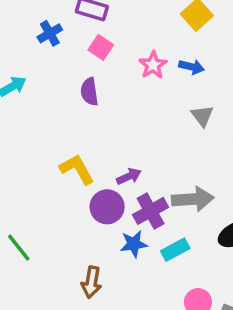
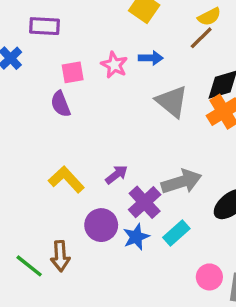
pink square: (101, 47) -> (73, 72), moved, turned -30
gray triangle: (202, 116) -> (172, 101), size x1.5
purple circle: (107, 207) -> (101, 225), moved
brown arrow: (91, 282) -> (60, 256), moved

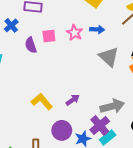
purple semicircle: (61, 104) -> (31, 45), moved
purple cross: (145, 202) -> (100, 125), moved

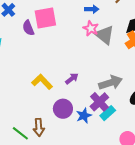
pink star: (75, 33) -> (91, 28), moved
pink square: (49, 36) -> (45, 18), size x1.6

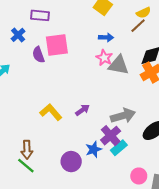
gray triangle: (104, 35) -> (119, 65), turned -30
purple circle: (63, 109) -> (71, 162), moved
brown arrow: (39, 127) -> (27, 150), moved

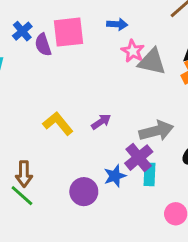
blue cross: (18, 35) -> (22, 31), moved
blue arrow: (106, 37) -> (117, 24), moved
cyan rectangle: (119, 148) -> (149, 174), turned -49

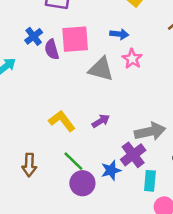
gray triangle: (152, 62) -> (101, 69), moved
cyan rectangle: (149, 174) -> (150, 181), moved
green line: (22, 196) -> (73, 161), moved

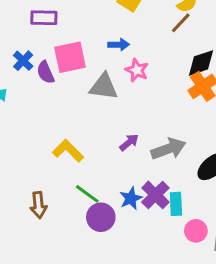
purple arrow: (101, 121) -> (129, 142), moved
purple cross: (133, 155) -> (155, 195), moved

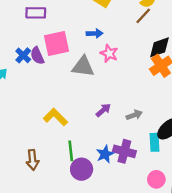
blue cross: (23, 61) -> (23, 55), moved
gray arrow: (168, 149) -> (134, 115), size x0.6
green line: (87, 194) -> (71, 151), turned 48
purple cross: (155, 195) -> (124, 151), turned -30
cyan rectangle: (176, 204) -> (154, 142), moved

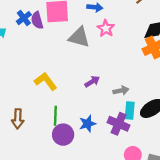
cyan rectangle: (154, 142) -> (130, 111), moved
purple cross: (124, 151) -> (119, 124), moved

